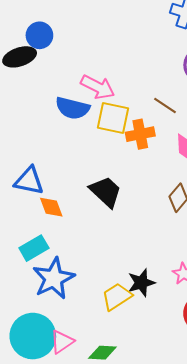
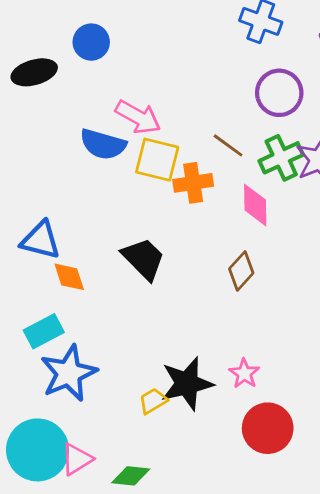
blue circle: (39, 35) -> (91, 42), moved
black star: (141, 283) -> (187, 384), size x1.4
yellow trapezoid: (117, 297) -> (153, 401), size x0.7

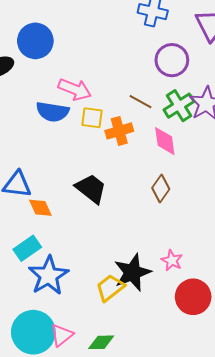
blue circle: (91, 42) -> (35, 41), size x1.4
yellow square: (157, 160) -> (92, 118), size x0.7
yellow trapezoid: (153, 401) -> (110, 288), size x1.4

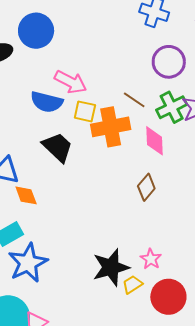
orange cross: (119, 131) -> (111, 127), size x1.4
black trapezoid: (91, 189) -> (58, 147), moved
yellow trapezoid: (110, 288) -> (132, 284), moved, size x0.7

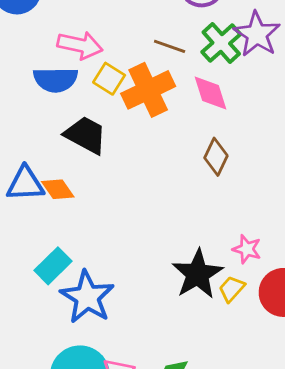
yellow square: (85, 111) -> (109, 79), turned 35
orange diamond: (26, 195) -> (58, 189), moved

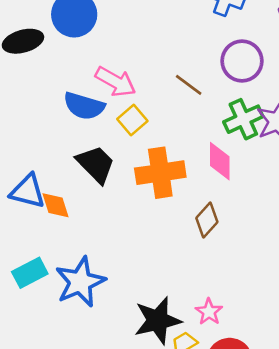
brown line: (170, 46) -> (189, 85), moved
orange cross: (148, 90) -> (160, 173), moved
blue star: (87, 297) -> (80, 282), moved

